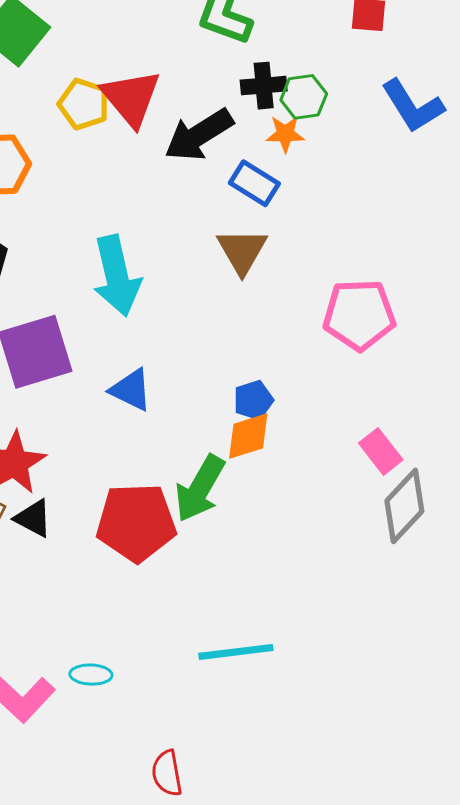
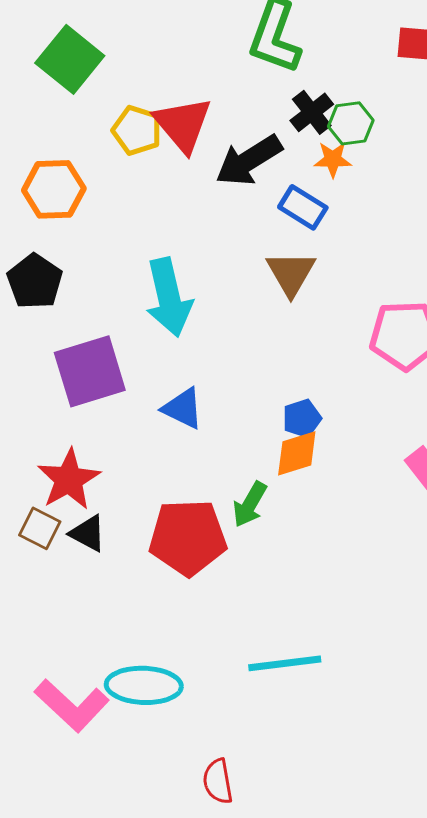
black cross: (264, 86) -> (312, 112), turned -33
green arrow: (200, 488) -> (250, 504), size x0.7
cyan ellipse: (91, 675) -> (144, 685), size x1.8

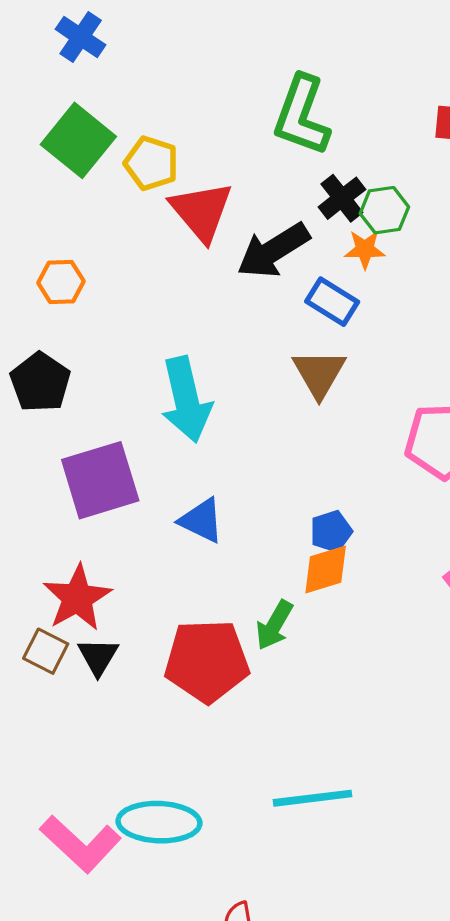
yellow pentagon: (137, 130) -> (151, 163), moved
orange hexagon: (54, 189) -> (61, 282), size x0.7
black triangle: (88, 533) -> (98, 657), turned 33

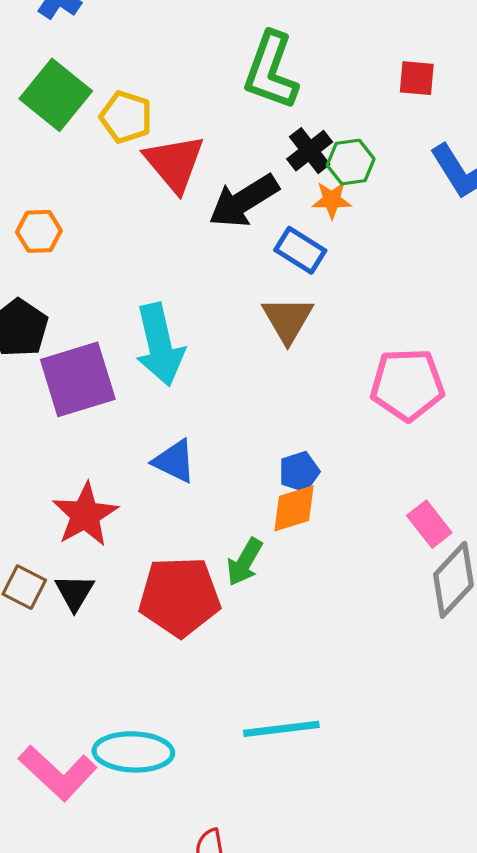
purple square: (100, 480) -> (78, 379), moved
red star: (77, 598) -> (85, 515), moved

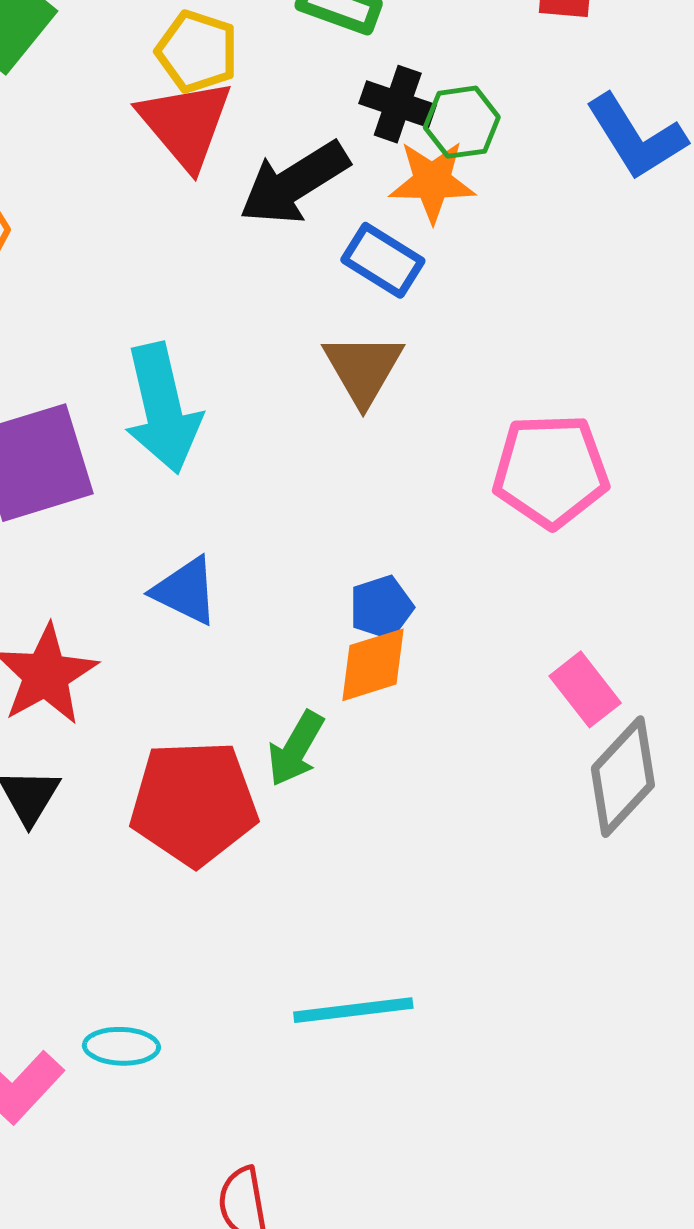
yellow pentagon: (126, 117) -> (197, 51), moved
black cross: (310, 151) -> (398, 104), turned -33
orange star: (332, 200) -> (432, 181), size x1.4
cyan ellipse: (133, 752) -> (121, 1046), size x0.6

